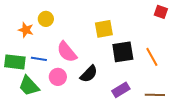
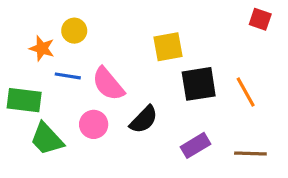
blue line: (39, 59) -> (68, 76), moved

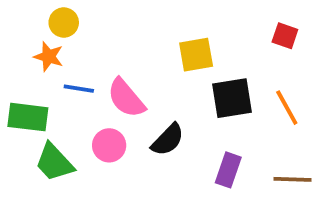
red square: (260, 19) -> (285, 36), moved
yellow circle: (74, 31) -> (64, 23), moved
purple rectangle: (195, 145) -> (228, 170), turned -40

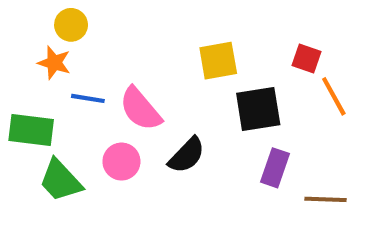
red square: (285, 36) -> (307, 58), moved
orange line: (287, 108) -> (334, 96), moved
purple rectangle: (228, 170) -> (275, 168), moved

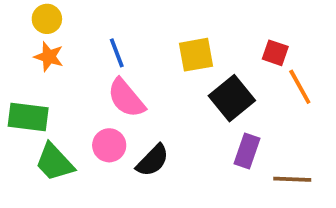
yellow circle: (71, 25) -> (47, 19), moved
blue line: (88, 98) -> (117, 53), moved, turned 60
black square: (258, 109) -> (232, 98), turned -30
black semicircle: (187, 155) -> (153, 160), moved

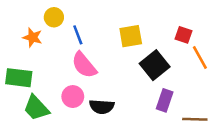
yellow circle: (47, 19) -> (54, 17), moved
black semicircle: (153, 160) -> (102, 107), turned 50

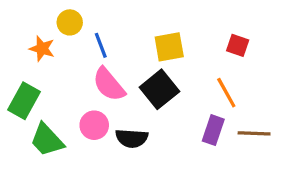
orange line: (200, 58) -> (226, 93), moved
black square: (155, 65) -> (159, 89), moved
green rectangle: (19, 78) -> (24, 101), turned -68
brown line: (195, 119) -> (254, 133), moved

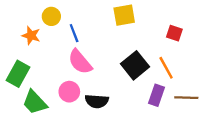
yellow square: (169, 47) -> (124, 15), moved
black square: (159, 89) -> (135, 65), moved

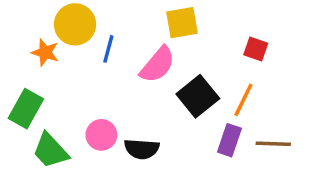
yellow circle: (51, 16) -> (75, 24), size x1.5
blue line: (74, 33) -> (108, 49), turned 36
pink semicircle: (80, 62) -> (157, 65), moved, turned -100
orange line: (166, 68) -> (243, 100), turned 55

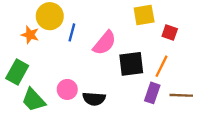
yellow square: (182, 23) -> (144, 15), moved
black square: (198, 96) -> (131, 64), turned 32

